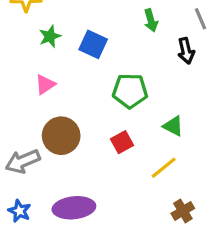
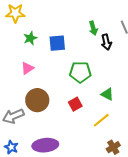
blue square: (93, 44) -> (57, 43), turned -30
black arrow: (186, 51) -> (106, 42), moved

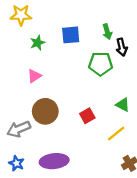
blue square: (57, 43) -> (71, 35), moved
green pentagon: (80, 72) -> (101, 64), moved

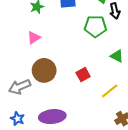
green triangle: (123, 105) -> (117, 56), moved

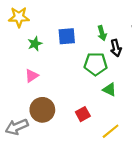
green triangle: (117, 56) -> (109, 90), moved

